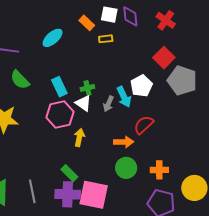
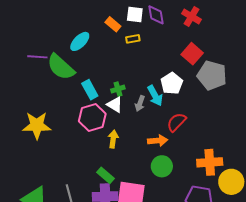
green semicircle: (20, 80) -> (61, 67), moved, size x1.4
orange cross: (159, 170) -> (210, 162), moved, size x1.4

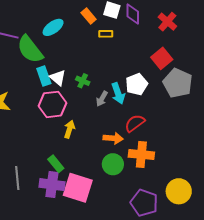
green cross: (118, 89) -> (83, 81), turned 32
cyan rectangle: (90, 90) -> (44, 76), moved
white triangle: (115, 105) -> (58, 78), moved
orange cross: (210, 162) -> (141, 155), moved

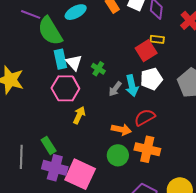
yellow rectangle: (106, 34) -> (157, 39), moved
red square: (162, 58) -> (146, 51), moved
green rectangle: (56, 164) -> (49, 145), moved

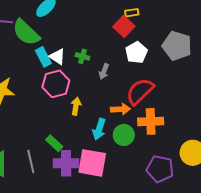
cyan arrow: (132, 86) -> (99, 129), moved, turned 45
red semicircle: (145, 117) -> (140, 91), size x1.4

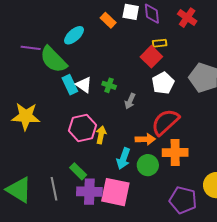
pink hexagon: (56, 84) -> (83, 128), moved

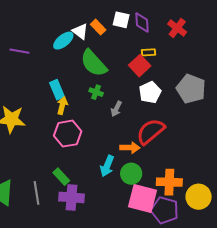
green semicircle: (53, 60) -> (94, 63), moved
white triangle: (84, 85) -> (80, 31), moved
yellow arrow: (101, 135) -> (62, 106), moved
orange cross: (175, 152) -> (169, 182), moved
pink square: (115, 192) -> (143, 198), moved

